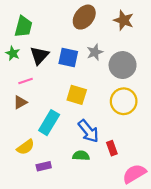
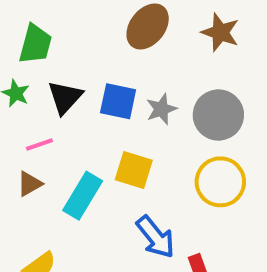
gray star: (95, 52) -> (161, 109), moved
cyan rectangle: (49, 123) -> (83, 196), moved

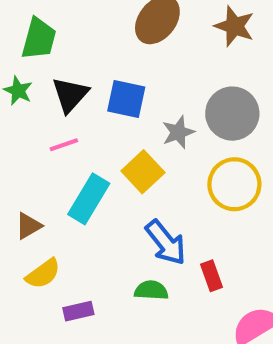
gray star: (161, 109) -> (178, 132), moved
pink line: (39, 144) -> (64, 145), moved
yellow square: (134, 170) -> (143, 172), turned 30
brown triangle: (30, 184) -> (28, 226), moved

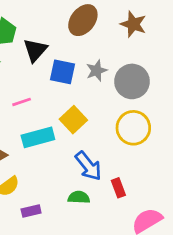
black triangle: (70, 95) -> (35, 50), moved
gray star: (178, 132) -> (97, 71), moved
cyan rectangle: (89, 199) -> (38, 137), turned 44

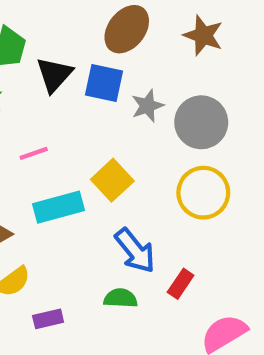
blue square: (62, 72) -> (104, 83), moved
red rectangle: (118, 188) -> (181, 284), turned 54

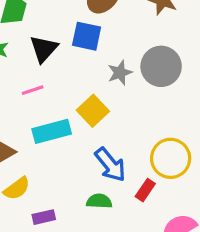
black triangle: (54, 75) -> (44, 49), moved
gray star: (147, 106) -> (120, 73), moved
yellow circle: (203, 193) -> (171, 158), moved

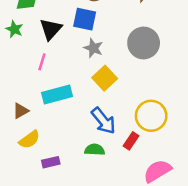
gray star: (120, 73) -> (93, 48), moved, turned -30
pink line: (33, 90) -> (42, 62), turned -54
yellow square: (93, 111) -> (105, 78), moved

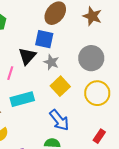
black triangle: (51, 29) -> (27, 56), moved
yellow circle: (151, 116) -> (97, 93), moved
red rectangle: (131, 141) -> (99, 136), moved

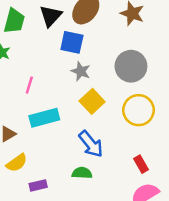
black triangle: (27, 56) -> (51, 16), moved
red rectangle: (99, 136) -> (141, 164), turned -64

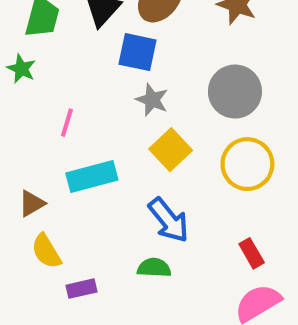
yellow semicircle: (17, 163) -> (46, 251), turned 95

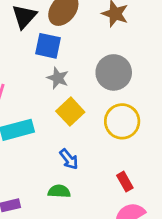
blue arrow: (169, 220) -> (69, 159), size x0.7

